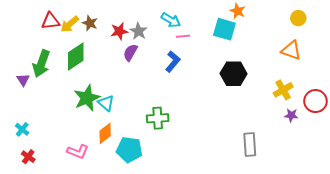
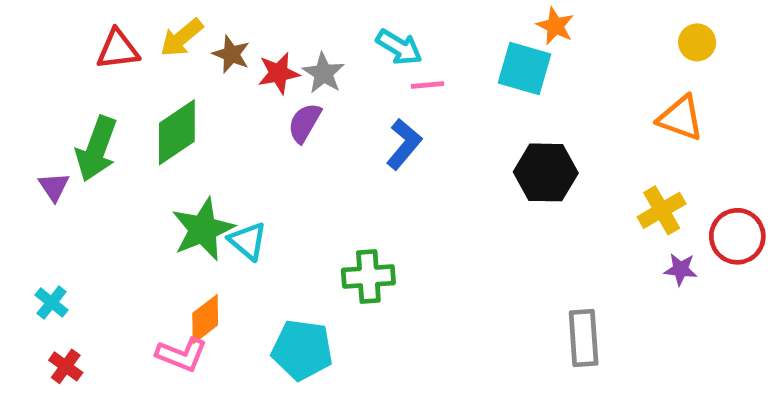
brown star: (90, 23) -> (231, 54), moved
yellow arrow: (70, 24) -> (182, 38), moved
orange diamond: (105, 133) -> (205, 319), moved

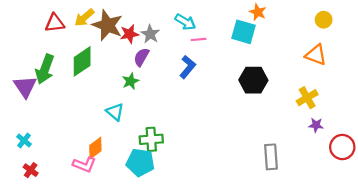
brown star: (231, 54) -> (107, 25), size x1.8
purple triangle: (54, 187) -> (25, 87), size x1.6
green star: (203, 229) -> (130, 81), moved, size x0.6
red circle: (737, 236) -> (342, 147), moved
green cross: (368, 276) -> (151, 139), moved

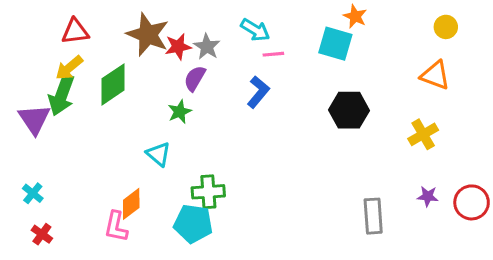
yellow arrow: (84, 18) -> (69, 68), moved
purple star: (316, 125) -> (428, 196), moved
pink L-shape: (84, 165) -> (116, 227), turned 80

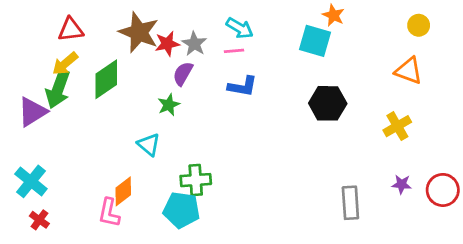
pink line: (273, 54) -> (234, 51), moved
blue L-shape: (258, 92) -> (243, 86), turned 60
purple triangle: (34, 119) -> (32, 112), turned 32
cyan cross: (33, 193) -> (31, 181), size x1.6

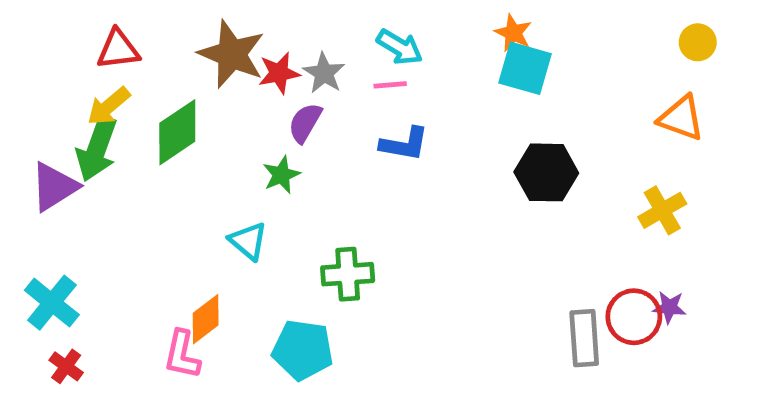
orange star: (333, 15) -> (513, 33), moved
green cross: (196, 180) -> (348, 274), moved
red circle: (443, 190) -> (634, 317), moved

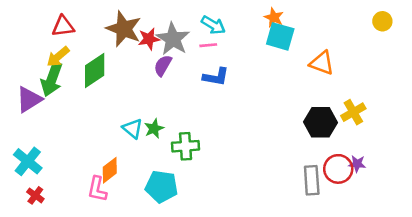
yellow circle: (698, 42) -> (382, 21), moved
gray star: (324, 73) -> (173, 39), size x1.5
orange triangle: (681, 118) -> (322, 63), moved
black hexagon: (546, 172) -> (321, 122), moved
green star: (281, 175) -> (154, 129), moved

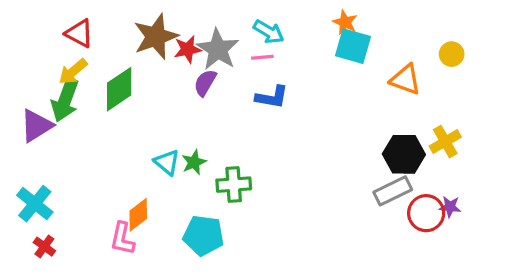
yellow circle: (382, 21) -> (452, 54), moved
red triangle: (63, 26) -> (79, 33), turned 35
brown star: (124, 29) -> (156, 37), turned 30
gray rectangle: (312, 180) -> (393, 191), moved, turned 68

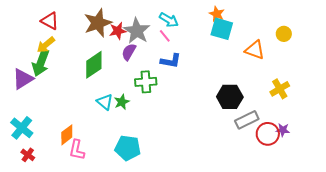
pink line: (262, 57) -> (165, 36), turned 56
green diamond: (119, 89) -> (94, 65), moved
black hexagon: (404, 154) -> (230, 97), moved
green cross: (234, 185) -> (146, 82), moved
orange diamond: (138, 215) -> (67, 135), moved

